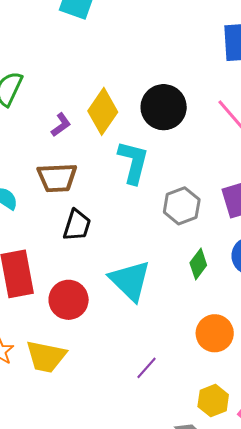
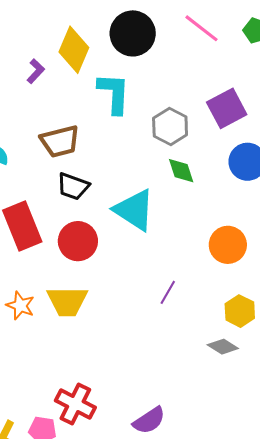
brown trapezoid: (57, 178) -> (60, 141), moved
black trapezoid: (77, 225) -> (73, 186), moved, turned 104
green diamond: (198, 264) -> (181, 171), moved, turned -44

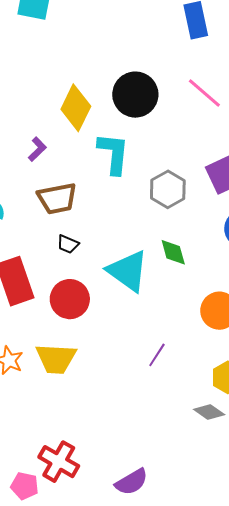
purple L-shape: (36, 71) -> (37, 149), moved
green diamond: (181, 171) -> (173, 252), moved
black trapezoid: (73, 186) -> (68, 244), size x0.7

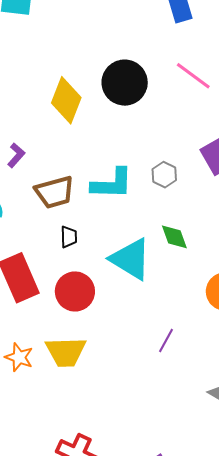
purple L-shape: (37, 149) -> (16, 155), moved
cyan L-shape: (113, 153) -> (112, 184), moved, turned 90
gray hexagon: (168, 189) -> (164, 175), size x0.7
black trapezoid: (68, 244) -> (69, 237), turned -110

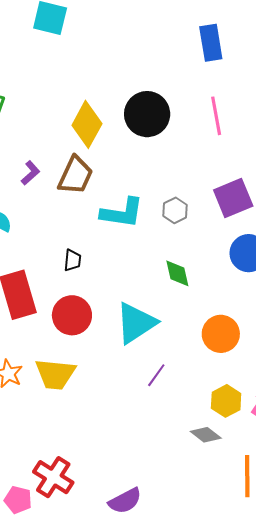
pink line: (193, 76) -> (216, 116), turned 36
brown trapezoid: (55, 192) -> (75, 175), moved, turned -57
cyan triangle: (131, 259) -> (136, 323), moved, turned 48

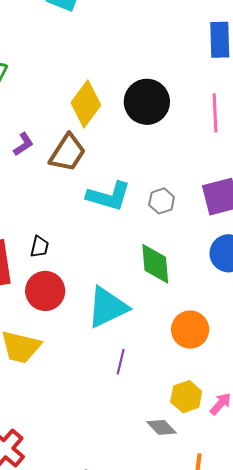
black trapezoid: (73, 260) -> (40, 247), moved
green diamond: (177, 273) -> (155, 264), size x1.4
purple line: (156, 375) -> (121, 362), turned -30

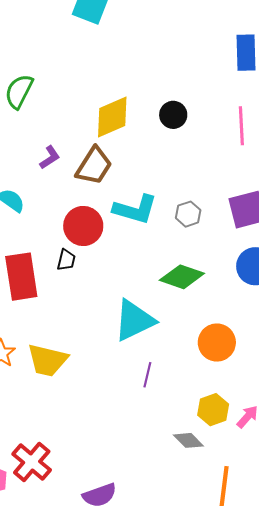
black circle: (147, 102) -> (173, 115), size x0.6
yellow diamond: (86, 104) -> (112, 117), turned 30
green diamond: (155, 264) -> (182, 277), turned -66
red circle: (45, 291) -> (83, 226), moved

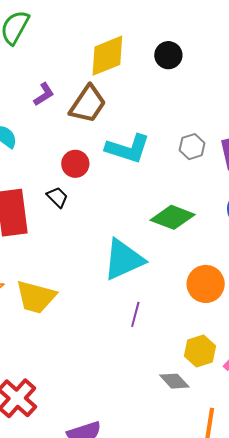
gray hexagon: (188, 214) -> (192, 147), moved
red circle: (83, 226) -> (75, 164), size x0.7
black trapezoid: (66, 260) -> (57, 197), turned -60

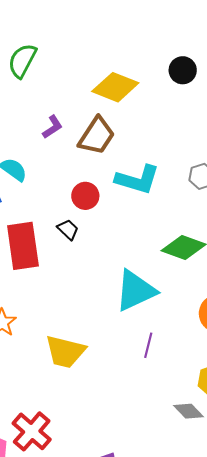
black circle: (168, 55) -> (183, 70), moved
yellow diamond: (107, 56) -> (115, 87), turned 45
yellow trapezoid: (36, 297) -> (65, 352), moved

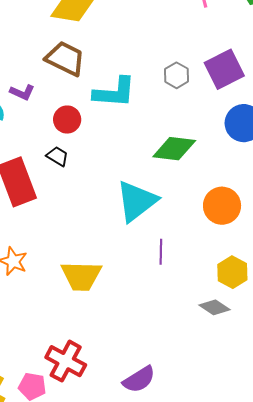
purple L-shape: (52, 127) -> (22, 92), moved, turned 70
brown trapezoid: (97, 136) -> (65, 59), turned -84

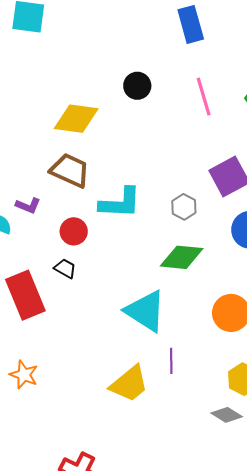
gray hexagon: (176, 75) -> (184, 207), moved
cyan triangle: (137, 201) -> (145, 311), turned -48
yellow trapezoid: (81, 276) -> (129, 384), moved, turned -39

